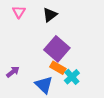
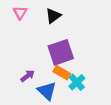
purple square: (57, 49) -> (61, 52), turned 30
purple arrow: (13, 72) -> (28, 76), moved

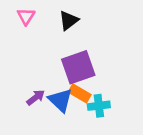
cyan cross: (77, 82) -> (99, 106), turned 35
blue triangle: (47, 91) -> (60, 100), moved

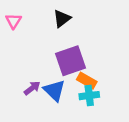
pink triangle: (26, 16) -> (13, 21), moved
orange rectangle: (80, 93) -> (87, 81), moved

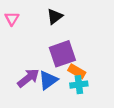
purple arrow: (32, 88) -> (28, 78), size x1.5
blue triangle: (54, 91) -> (48, 80), turned 40

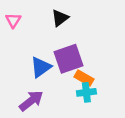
purple arrow: (28, 78) -> (31, 101), moved
blue triangle: (48, 80) -> (41, 67), moved

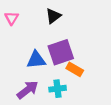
blue triangle: (41, 67) -> (36, 60), turned 30
cyan cross: (86, 92) -> (58, 89), moved

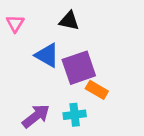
black triangle: (53, 16) -> (69, 21), turned 49
blue triangle: (36, 60) -> (47, 55), moved, turned 36

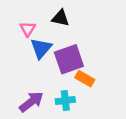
pink triangle: (15, 23) -> (28, 29), moved
blue triangle: (47, 55) -> (41, 48), turned 40

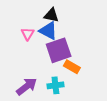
pink triangle: (28, 29) -> (28, 34), moved
blue triangle: (41, 48) -> (48, 31), moved, turned -42

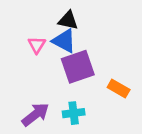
orange rectangle: (72, 67) -> (119, 89), moved

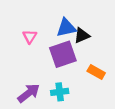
black triangle: (68, 20) -> (82, 35), moved, turned -35
blue triangle: (64, 41) -> (66, 28), moved, turned -40

